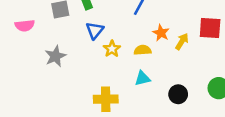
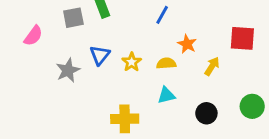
pink semicircle: (25, 26) -> (33, 36), turned -48
blue triangle: (95, 30) -> (100, 55), moved
yellow arrow: (182, 41) -> (212, 66), moved

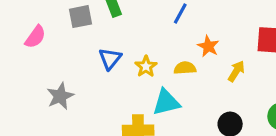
gray star: (68, 70) -> (60, 96), moved
cyan triangle: (166, 95) -> (166, 102), moved, size x1.4

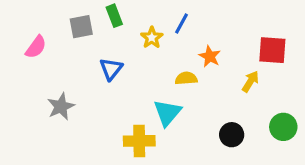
yellow star: (146, 66) -> (152, 38), moved
yellow arrow: (236, 71) -> (250, 81), moved
cyan triangle: (166, 102) -> (167, 113), turned -36

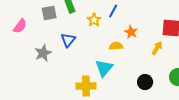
gray star: (61, 107) -> (43, 53), moved

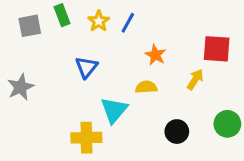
yellow star: (94, 20) -> (99, 21), moved
blue triangle: (68, 40) -> (86, 67), moved
yellow semicircle: (116, 46) -> (146, 87), moved

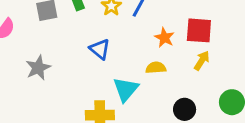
red square: (217, 49) -> (199, 30), moved
blue triangle: (86, 67) -> (100, 49), turned -30

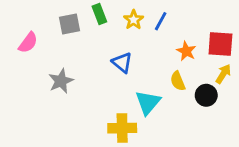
yellow semicircle: (156, 68) -> (178, 81), turned -108
black circle: (185, 109) -> (206, 95), moved

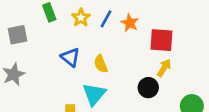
gray square: (69, 24) -> (18, 35), moved
orange star: (186, 51) -> (130, 23), moved
yellow semicircle: (178, 81) -> (101, 64), moved

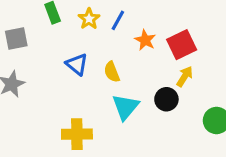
orange star: (130, 23) -> (145, 40), moved
red square: (161, 40) -> (182, 45), turned -30
cyan triangle: (94, 94) -> (125, 107), moved

